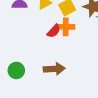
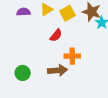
orange cross: (66, 27) -> (72, 56), moved

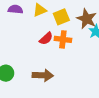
orange cross: (72, 56) -> (63, 39), moved

